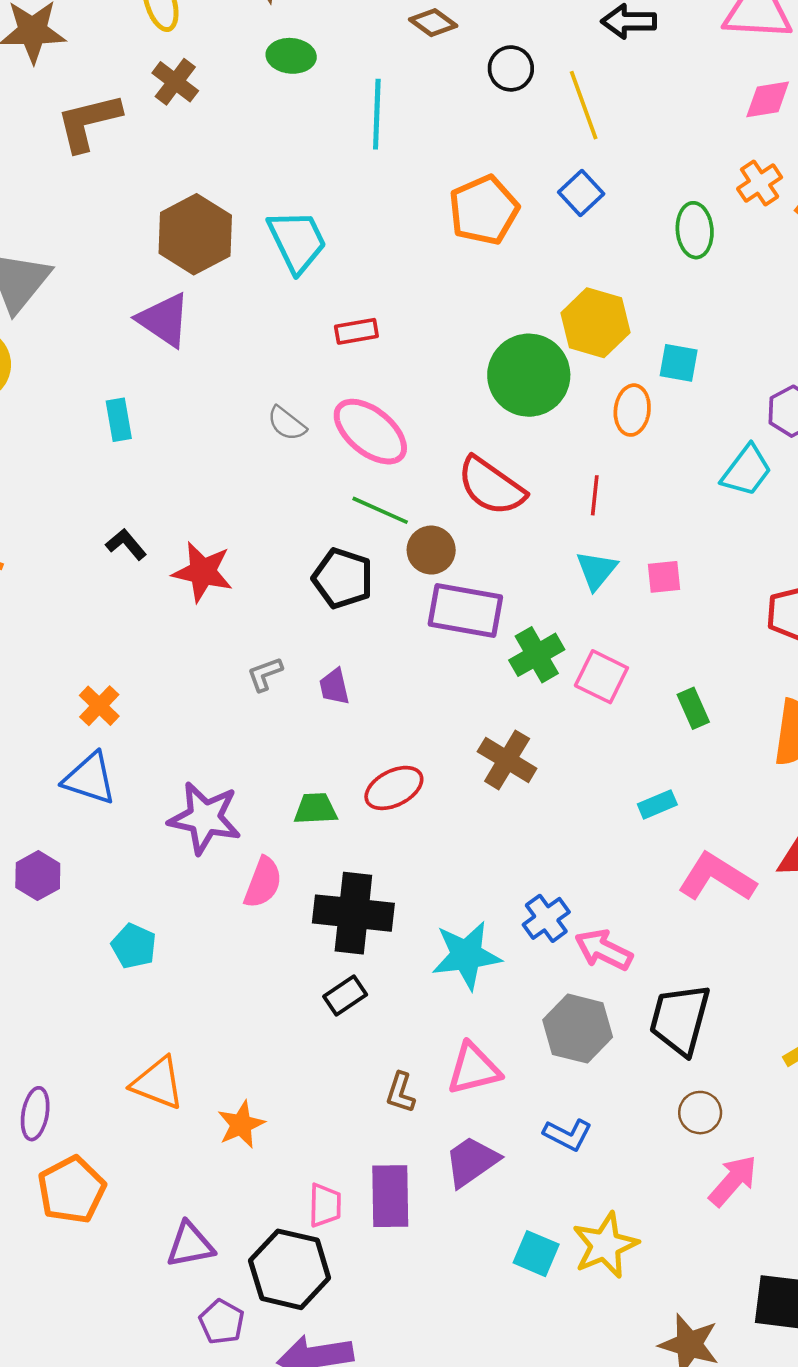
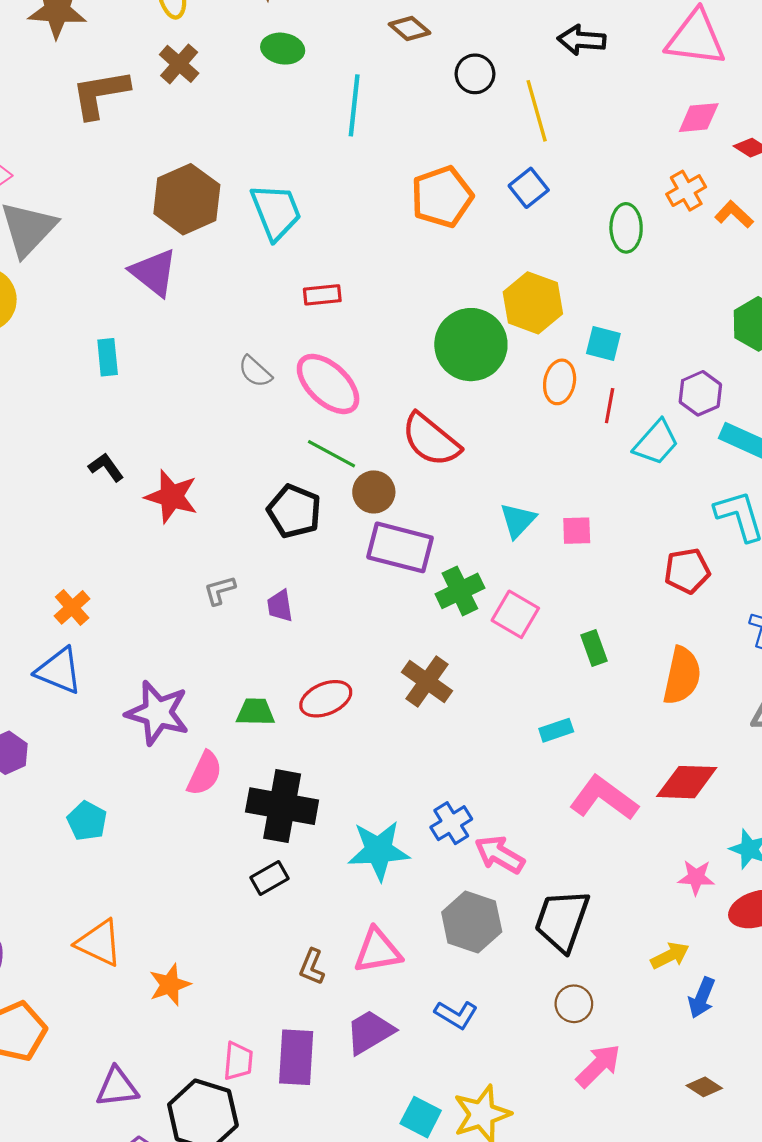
red line: (595, 495) -> (610, 406), moved

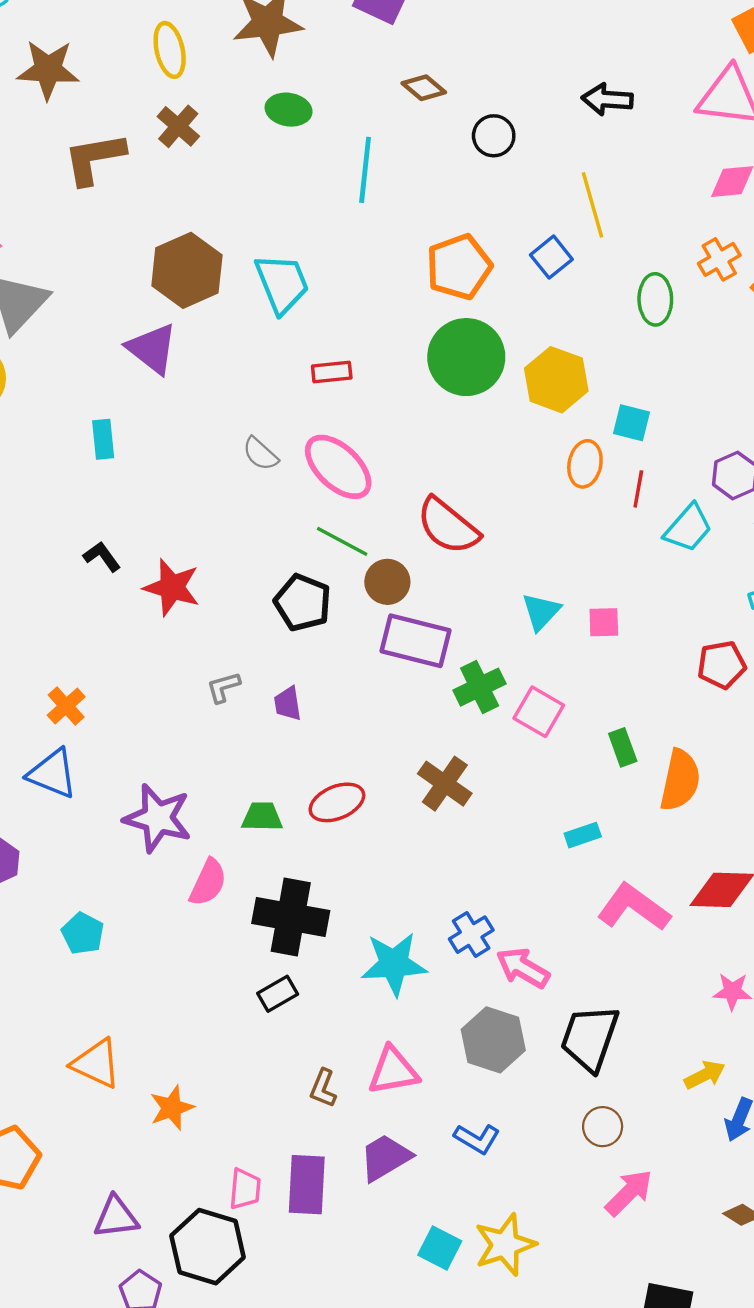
yellow line: (537, 111) -> (593, 205), moved
green circle: (471, 345) -> (466, 357), moved
orange semicircle: (682, 676) -> (680, 780), moved

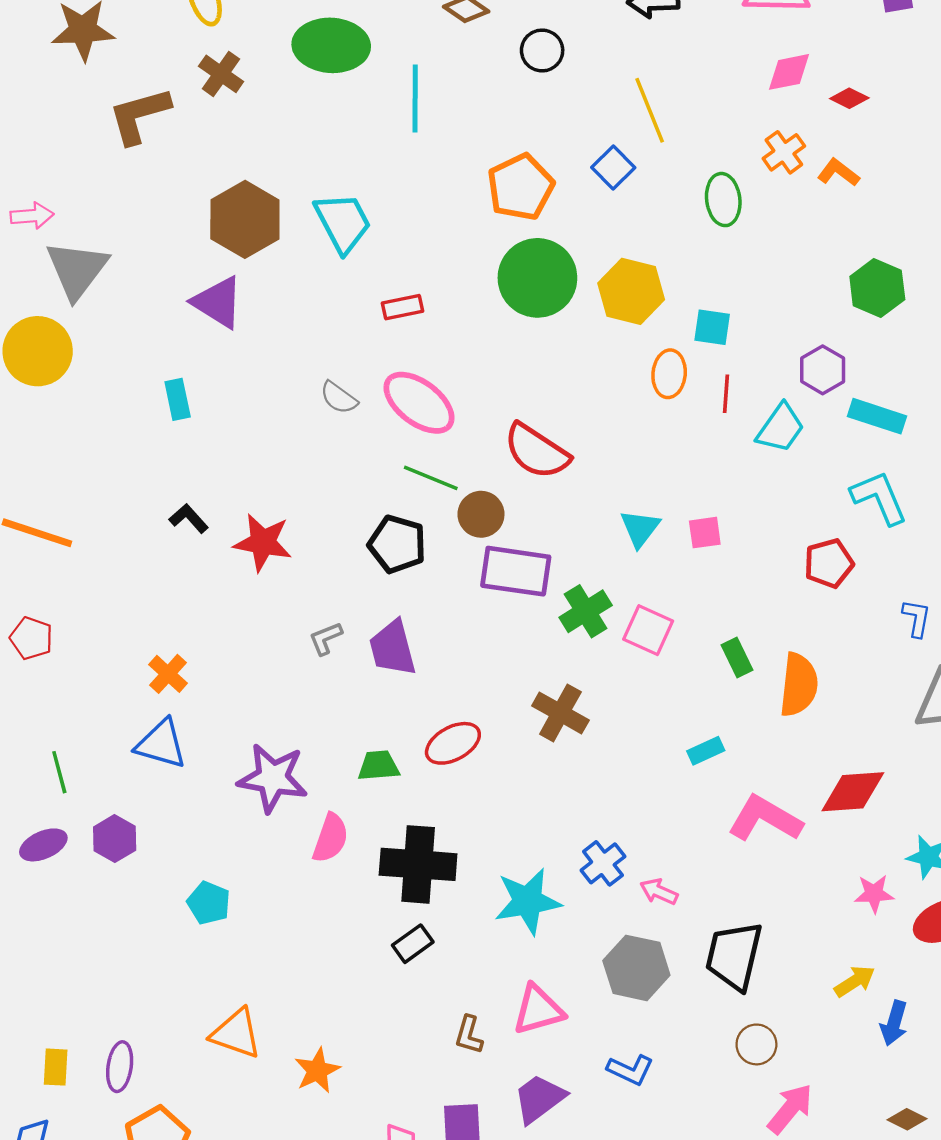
green ellipse: (289, 110) -> (331, 45), size x1.6
purple trapezoid: (288, 704) -> (393, 648), size x1.6
pink arrow: (523, 968) -> (659, 892), size x0.7

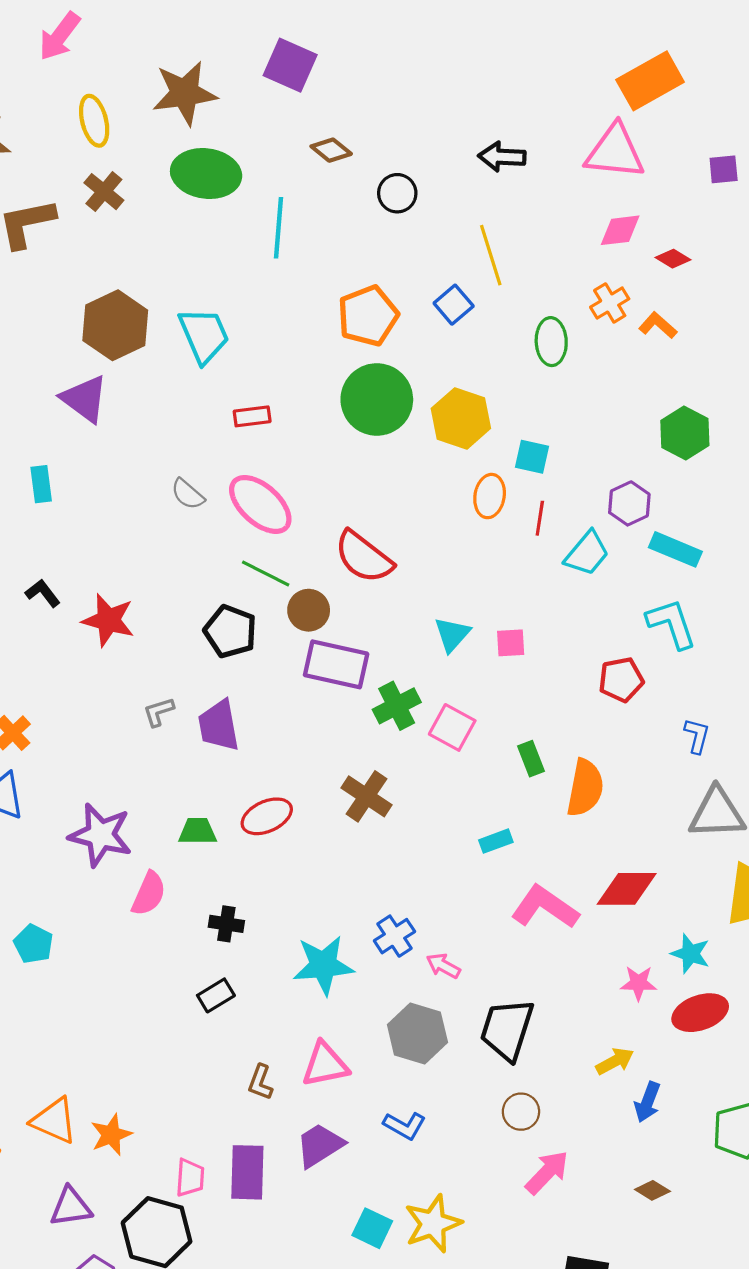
black cross: (418, 864) -> (226, 924), size x0.5
orange triangle: (236, 1033) -> (54, 1121), moved
orange star: (317, 1070) -> (111, 1135), moved

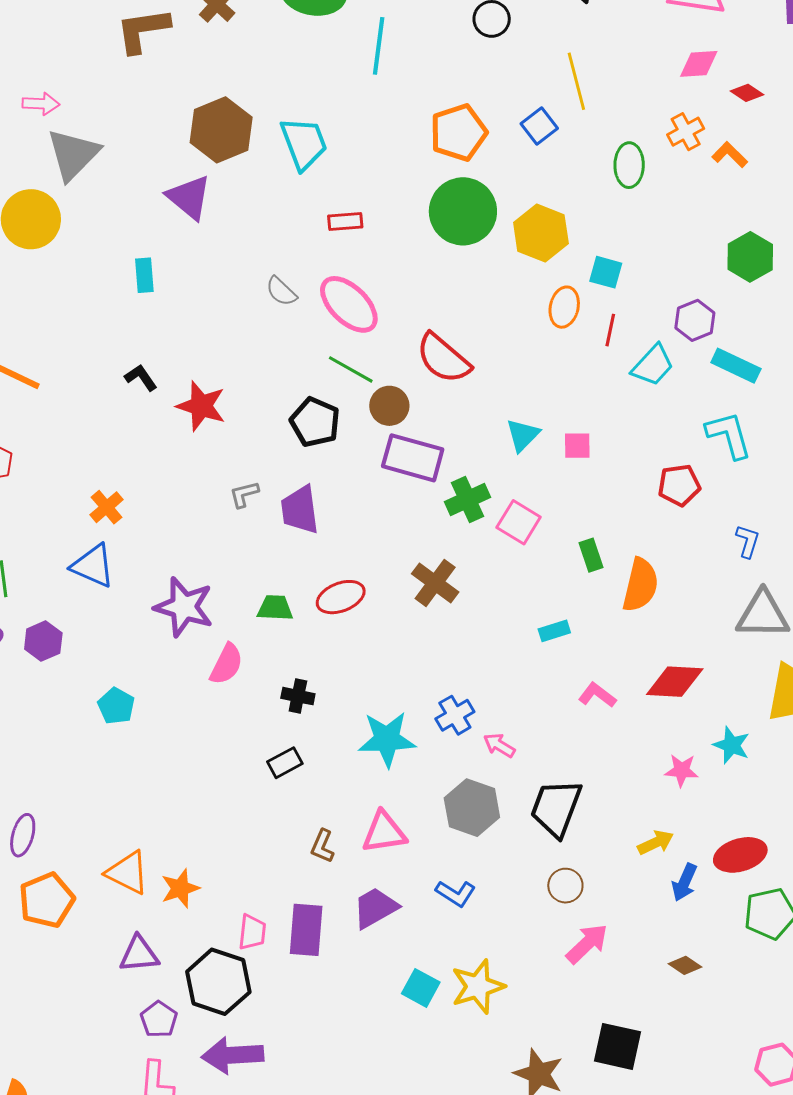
pink L-shape: (545, 907) -> (597, 695), size x0.6
red ellipse: (700, 1013) -> (740, 855), moved

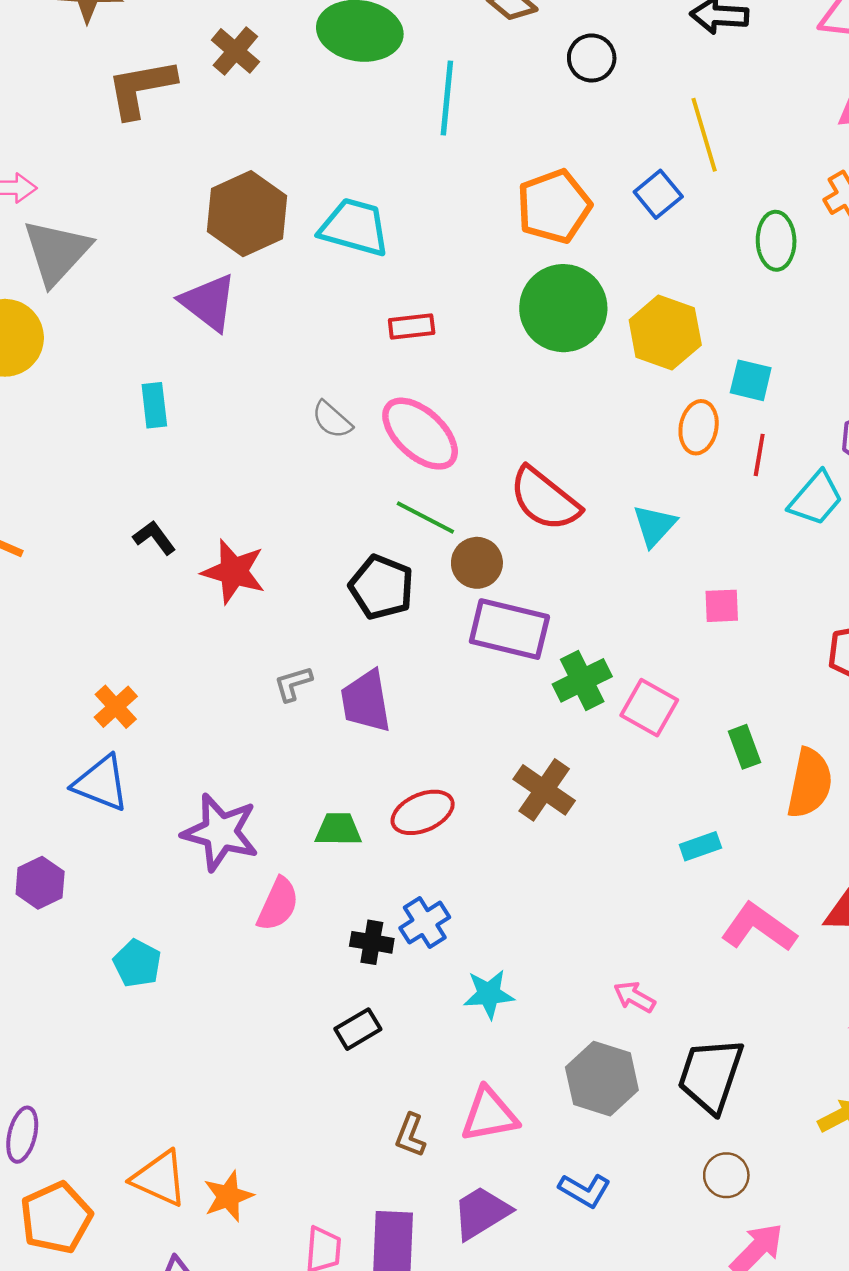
cyan trapezoid: (304, 143) -> (354, 227), turned -52
cyan triangle: (523, 435) -> (654, 525), moved
pink L-shape: (597, 695) -> (759, 927), size x1.5
blue cross: (455, 715) -> (425, 923), moved
cyan star: (387, 739) -> (489, 994), size x0.7

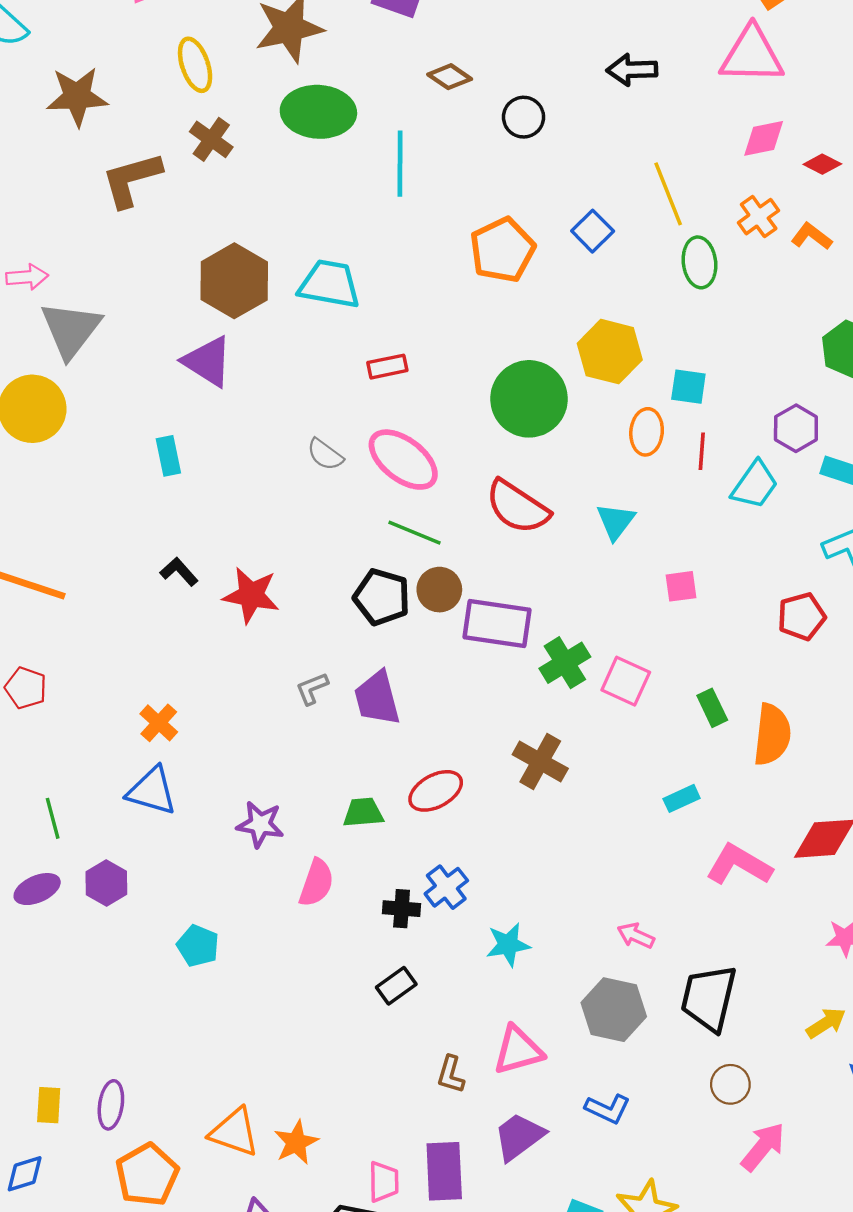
yellow line: (704, 135) -> (668, 194), moved
green circle: (563, 308) -> (529, 399), moved
brown circle: (477, 563) -> (439, 590), moved
purple star: (220, 832) -> (260, 824), size x0.7

